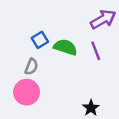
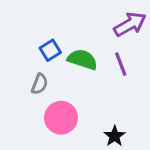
pink circle: (27, 92) -> (61, 118), moved

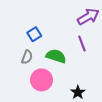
green semicircle: (82, 59) -> (56, 56), moved

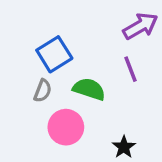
blue square: (34, 34) -> (54, 54), size x1.5

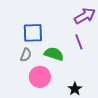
blue square: (54, 54) -> (33, 33), turned 30

